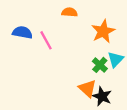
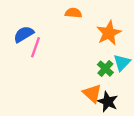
blue semicircle: (22, 32) -> (24, 34), turned -42
pink line: (46, 40) -> (35, 47), moved, turned 48

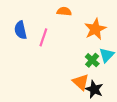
blue semicircle: (24, 34) -> (20, 30), turned -72
pink line: (35, 47) -> (43, 37), moved

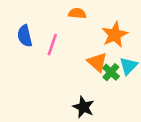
orange triangle: (81, 82) -> (97, 62), moved
black star: (94, 89) -> (83, 107), moved

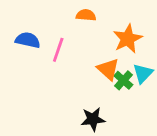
blue semicircle: (25, 36) -> (28, 40), turned 115
black star: (83, 107) -> (93, 119), turned -30

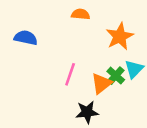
pink line: (58, 50) -> (70, 74), moved
orange triangle: (108, 69) -> (101, 83), moved, turned 40

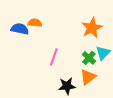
orange semicircle: (81, 14) -> (35, 23), moved
orange triangle: (101, 83) -> (88, 77), moved

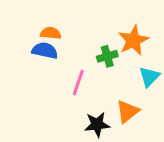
blue semicircle: (20, 29) -> (45, 51), moved
green cross: (89, 58) -> (107, 56), moved, turned 32

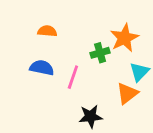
blue semicircle: (45, 51) -> (42, 68), moved
orange triangle: (128, 111) -> (127, 93), moved

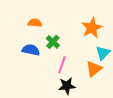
green cross: (100, 53) -> (53, 42), moved, turned -32
pink line: (73, 77) -> (62, 65), moved

